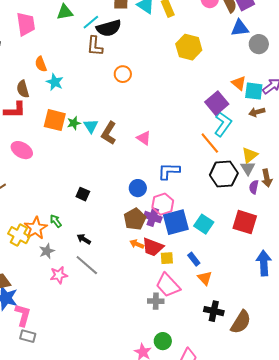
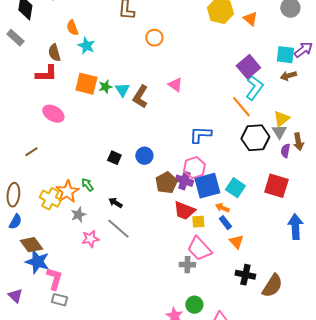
orange triangle: (239, 83) -> (250, 19), moved
pink triangle: (144, 138) -> (175, 85), moved
blue circle: (138, 188) -> (144, 156), moved
orange arrow: (137, 244) -> (222, 208), moved

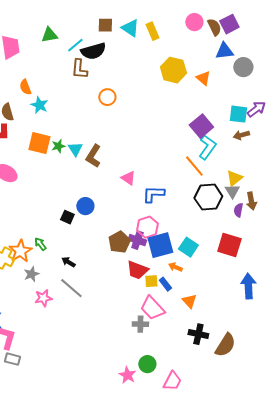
pink triangle: (175, 85) -> (128, 178), moved
blue circle: (144, 156) -> (85, 206), moved
blue rectangle: (225, 223) -> (165, 284), moved

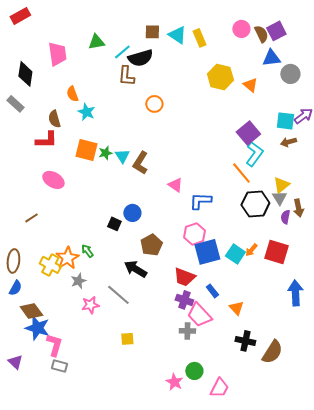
purple cross: (137, 240) -> (184, 300), moved
brown pentagon: (119, 242) -> (151, 245), moved
black arrow: (68, 262) -> (135, 269), moved, size x1.6
orange arrow: (175, 267) -> (251, 250), moved, turned -72
yellow square: (151, 281) -> (127, 339), moved

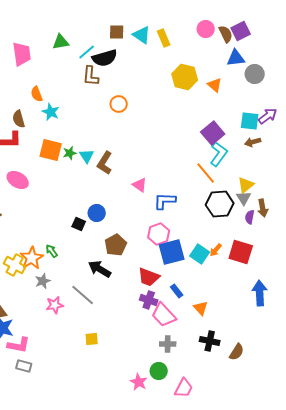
gray cross: (187, 331) -> (168, 344), moved
pink L-shape: (54, 345) -> (19, 345), turned 85
brown semicircle: (272, 352) -> (237, 352), size x0.7

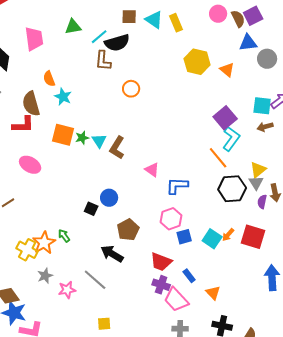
brown semicircle: (19, 119) -> (31, 104), size x1.4
blue square: (172, 252) -> (184, 237), size x0.6
gray star: (43, 281) -> (45, 276), moved

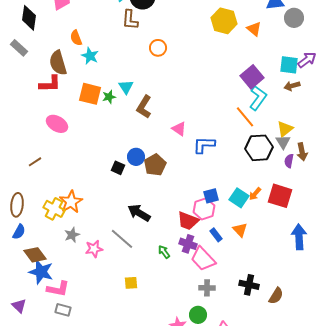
cyan triangle: (99, 141) -> (126, 87), moved
pink hexagon: (171, 219) -> (204, 209), moved
brown pentagon: (128, 230) -> (155, 165), moved
green arrow: (64, 236) -> (164, 252), moved
orange triangle: (213, 293) -> (240, 230), moved

